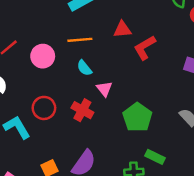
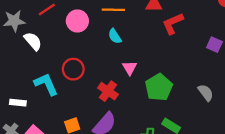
pink triangle: (104, 89) -> (130, 68), moved
red cross: (82, 110) -> (108, 91), moved

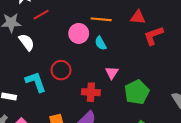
pink circle: (77, 21) -> (79, 33), moved
red cross: (108, 91) -> (91, 92), turned -36

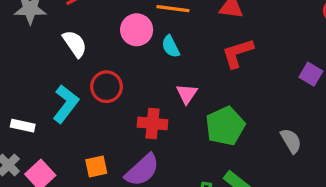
red L-shape: (154, 36) -> (238, 53), moved
white semicircle: (27, 42) -> (75, 44), moved
cyan L-shape: (36, 82) -> (66, 104), turned 55

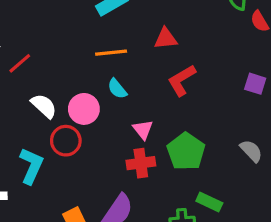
pink circle: (137, 30) -> (84, 109), moved
white semicircle: (75, 44) -> (44, 106), moved
red cross: (152, 123) -> (141, 163), moved

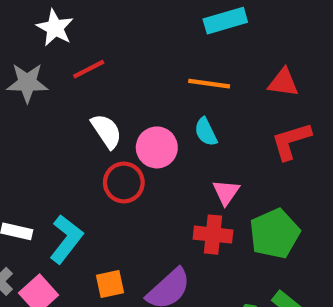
cyan L-shape: (31, 166) -> (66, 239), moved

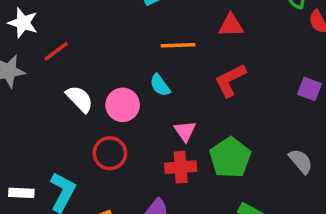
red triangle: (283, 83) -> (231, 25), moved
orange line: (209, 84) -> (178, 45), moved
red circle: (124, 182) -> (110, 153), moved

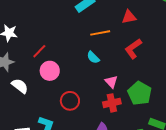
red line: (56, 51) -> (39, 51), moved
white semicircle: (80, 99) -> (20, 86), moved
pink circle: (123, 105) -> (50, 71), moved

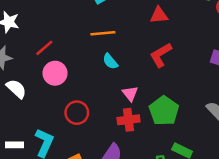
orange line: (100, 33) -> (103, 33), moved

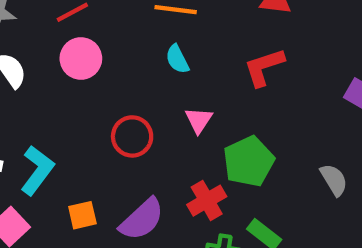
red circle: (77, 113) -> (132, 136), moved
red cross: (128, 120) -> (207, 201), moved, turned -35

